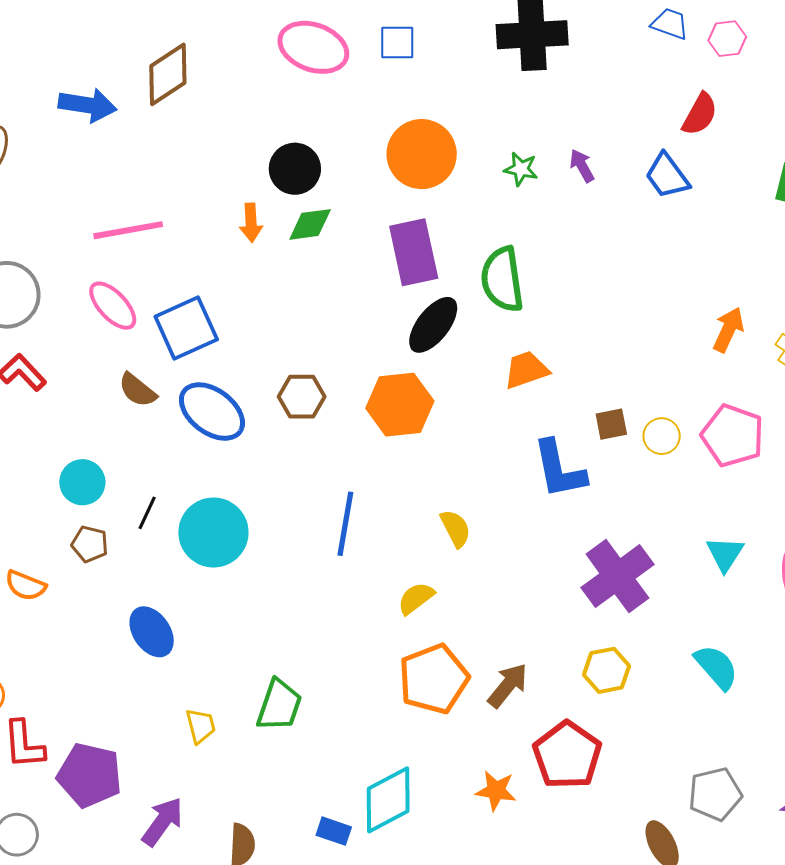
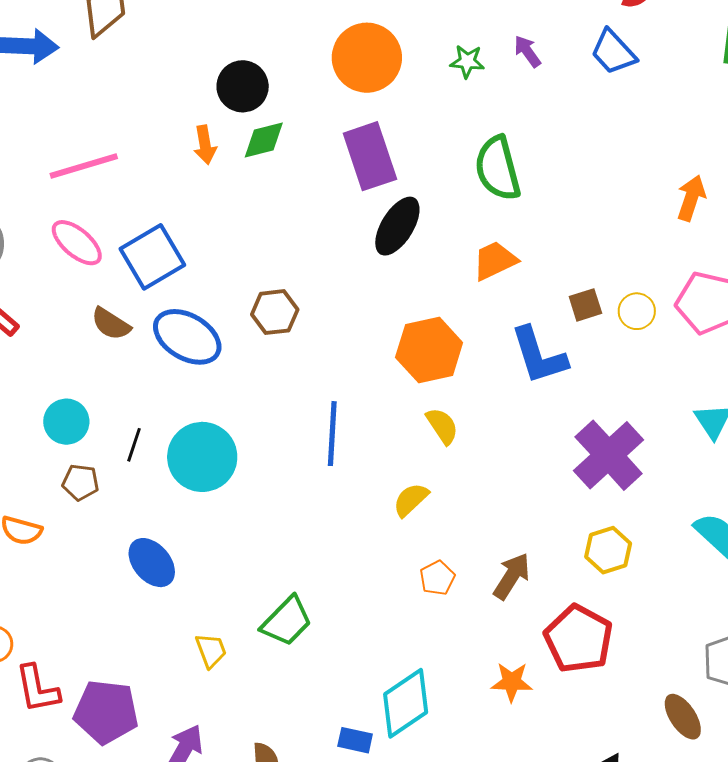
green semicircle: (502, 279) -> (498, 168), moved
orange hexagon: (400, 405) -> (429, 350), moved
orange pentagon: (434, 679) -> (437, 578), size x0.5
green trapezoid: (279, 705) -> (287, 621), turned 32

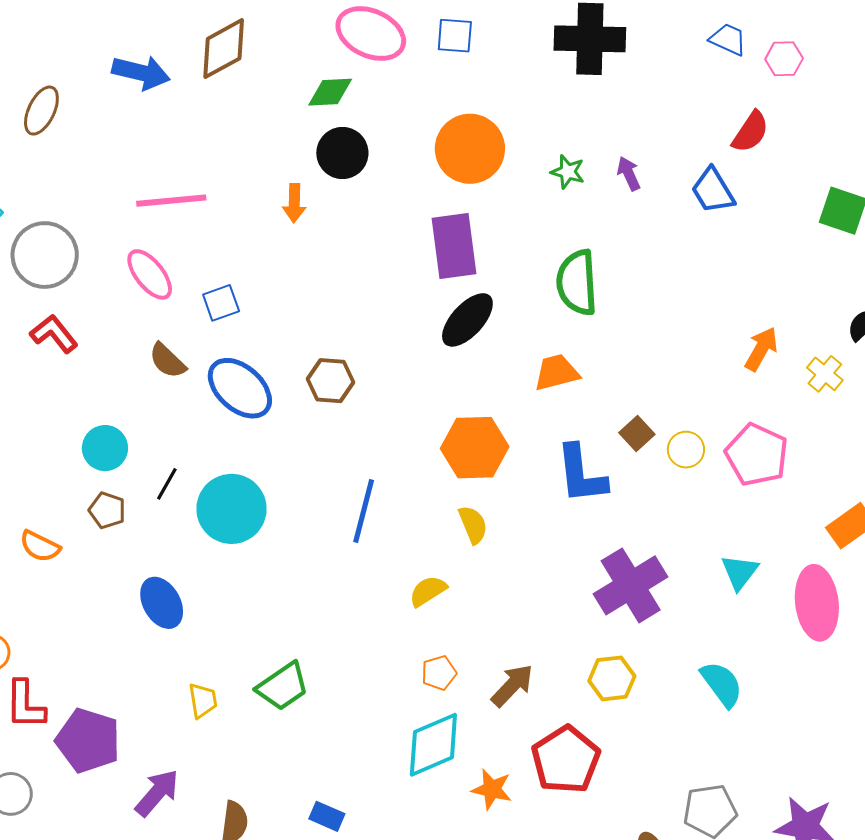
green diamond: (264, 140) -> (330, 92), moved
blue square: (152, 257) -> (221, 303), size x0.6
brown square: (585, 305) -> (637, 433), turned -36
cyan diamond: (406, 703) -> (433, 745), moved

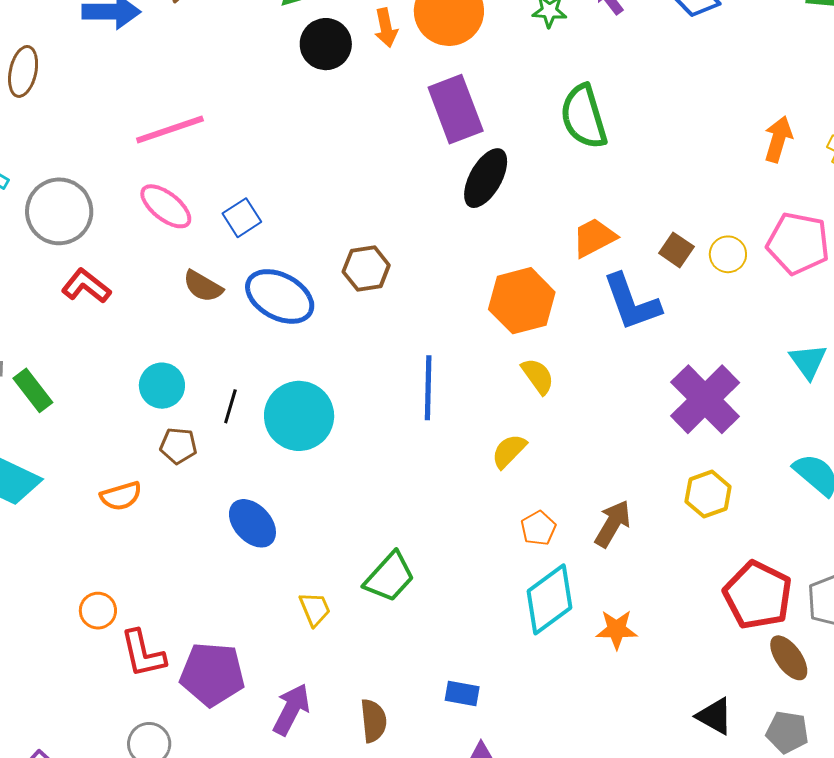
orange arrow: (294, 203) -> (386, 28), moved
orange trapezoid: (556, 372) -> (594, 238), moved
orange semicircle: (40, 546) -> (121, 496), turned -30
red pentagon: (566, 760) -> (758, 595), moved

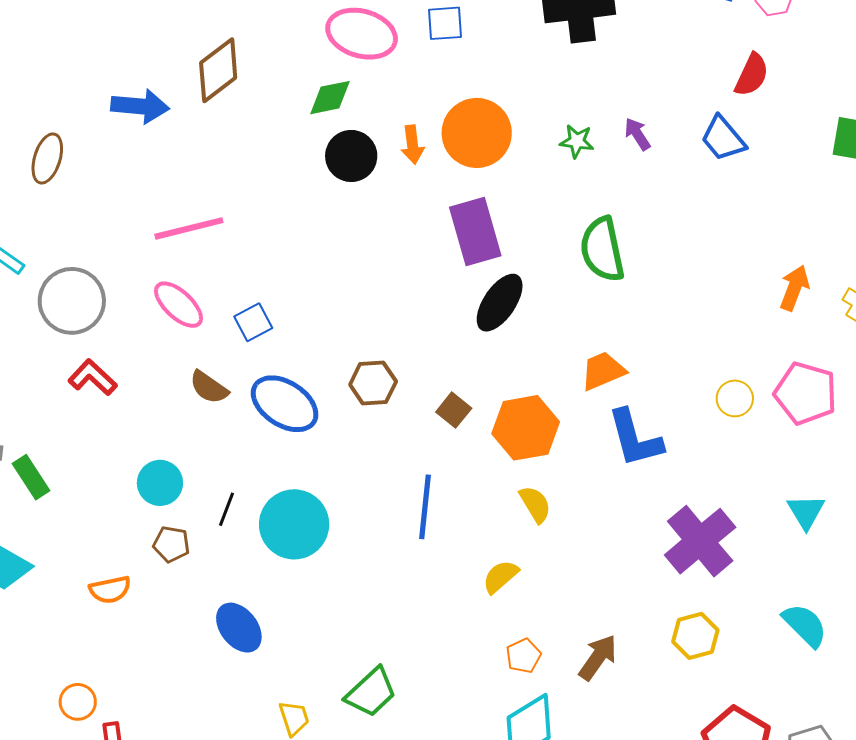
brown square: (676, 250) -> (454, 410), moved

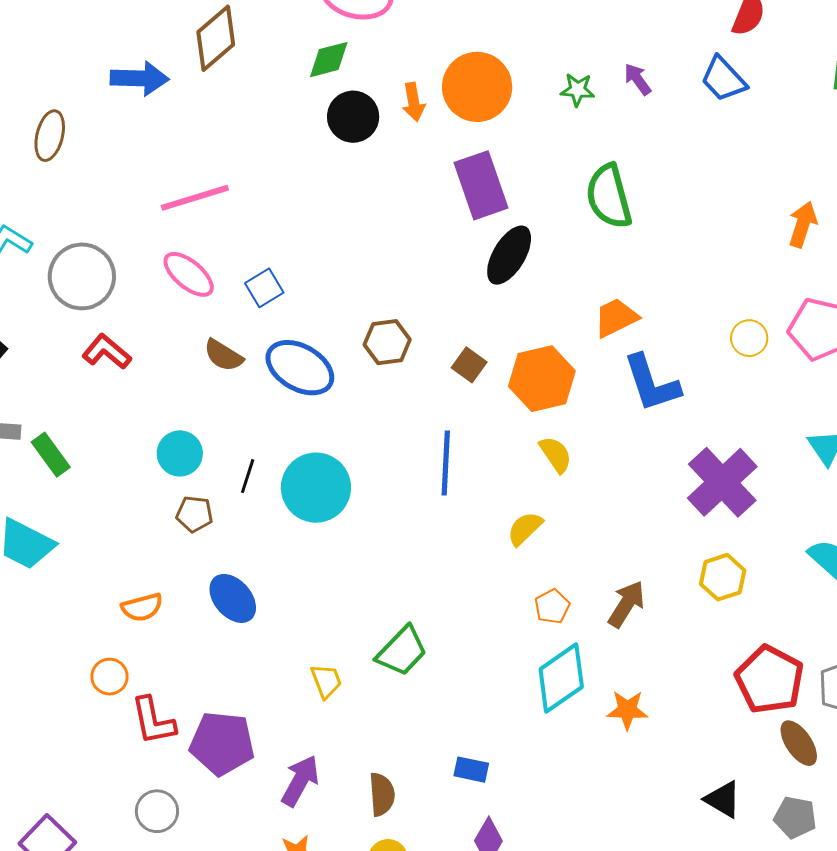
orange semicircle: (110, 590) -> (142, 607), moved
blue ellipse: (239, 628) -> (233, 598), moved

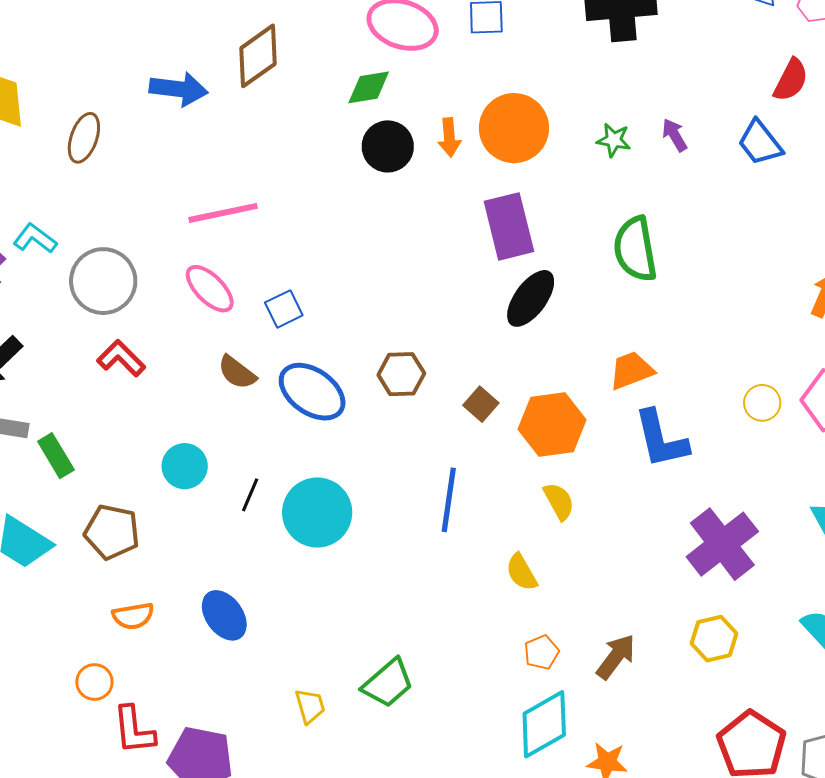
brown pentagon: (194, 514) -> (112, 532), moved, size x1.5
yellow semicircle: (525, 529) -> (521, 572), turned -81

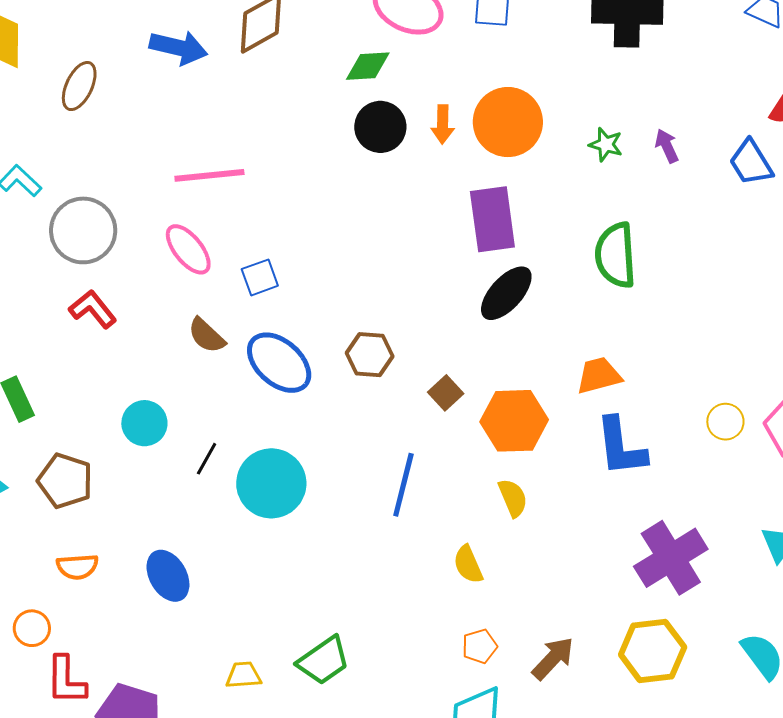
yellow hexagon: (714, 639) -> (653, 651), size x1.4
yellow trapezoid: (310, 706) -> (244, 675), turned -84

